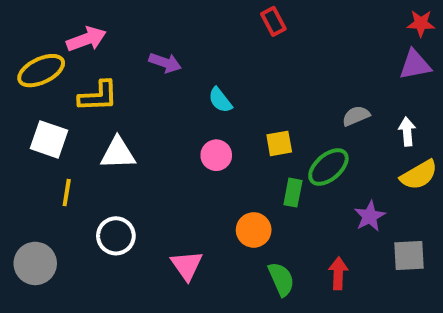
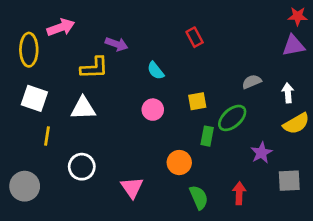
red rectangle: (273, 21) -> (195, 37), moved
yellow ellipse: (41, 71) -> (29, 50), turned -64
yellow L-shape: (98, 96) -> (94, 68), moved

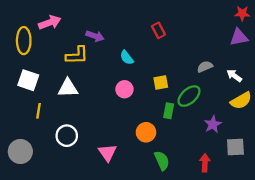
white arrow: (288, 93) -> (234, 76), turned -49
red arrow: (239, 193) -> (205, 163), moved

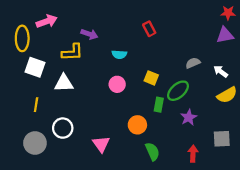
cyan semicircle: (127, 58) -> (119, 54), turned -48
white square: (28, 80) -> (35, 67), moved
yellow square: (161, 82) -> (151, 78), turned 32
purple star: (213, 124) -> (189, 117), moved
gray circle: (20, 152) -> (35, 143), moved

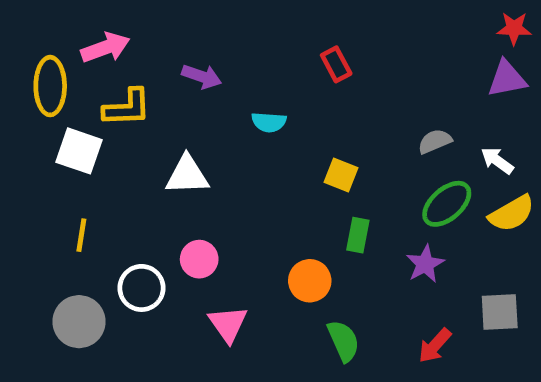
yellow L-shape: (72, 52) -> (127, 108), moved
white triangle: (64, 83) -> (187, 175), moved
pink circle: (117, 84) -> (199, 259), moved
green ellipse: (178, 91) -> (447, 204), moved
red arrow: (193, 154) -> (435, 346), turned -140

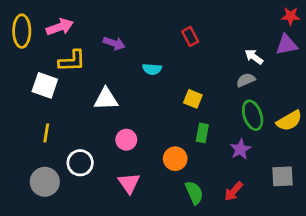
yellow ellipse: (50, 86) -> (22, 31), moved
white arrow: (497, 161) -> (254, 57), moved
green ellipse: (447, 204) -> (253, 115), turned -68
pink circle: (199, 259) -> (126, 140), moved
red arrow: (435, 346) -> (234, 191), moved

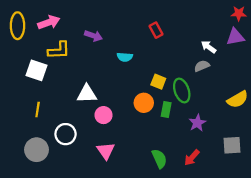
white triangle: (106, 99) -> (87, 94), moved
green ellipse: (253, 115) -> (182, 90), moved
orange circle: (175, 159) -> (144, 103), moved

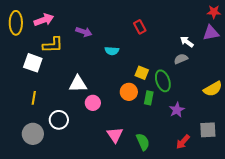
pink triangle: (106, 151) -> (115, 135), moved
red arrow: (192, 158) -> (183, 142), moved

